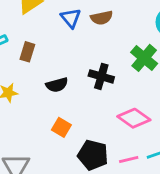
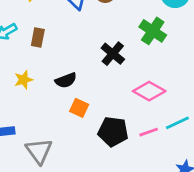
black cross: (101, 76) -> (113, 54), turned 30
black semicircle: (57, 85) -> (66, 80), moved

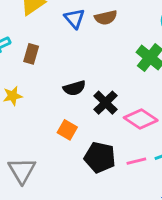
black cross: (113, 54) -> (106, 103), moved
black semicircle: (66, 80) -> (74, 88), moved

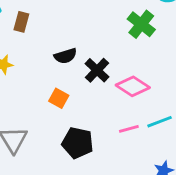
black pentagon: (100, 157) -> (78, 143), moved

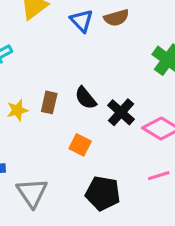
brown rectangle: (21, 22) -> (49, 102), moved
black semicircle: (65, 56) -> (86, 98), turned 70

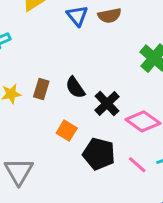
pink line: (159, 176) -> (137, 165), turned 54
black pentagon: (103, 193) -> (99, 154), moved

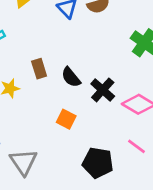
brown rectangle: (41, 89) -> (39, 69), moved, turned -30
black pentagon: (99, 154) -> (98, 163), moved

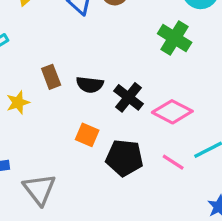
black semicircle: (71, 77) -> (90, 85), turned -40
black pentagon: (98, 163) -> (124, 158), moved

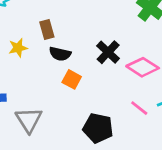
black semicircle: (90, 85) -> (60, 54), moved
black pentagon: (124, 158) -> (98, 128), moved

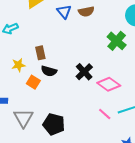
orange square: (72, 79) -> (33, 82), moved
black pentagon: (98, 128) -> (54, 124), moved

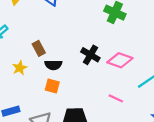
orange square: (33, 82) -> (52, 86), moved
pink line: (105, 114) -> (116, 98), moved

